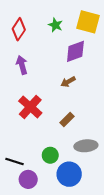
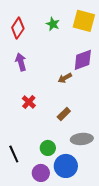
purple diamond: (75, 51) -> (83, 60), moved
red cross: (30, 107) -> (29, 102), size x0.6
black line: (15, 162) -> (14, 154), turned 48
purple circle: (28, 179) -> (41, 173), moved

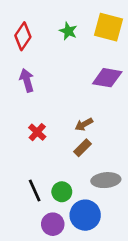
purple diamond: (83, 60) -> (107, 78), turned 30
brown arrow: (65, 78) -> (84, 124), moved
black line: (14, 154) -> (35, 190), moved

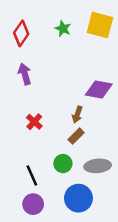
purple diamond: (107, 78) -> (99, 89), moved
brown arrow: (84, 124) -> (77, 115), turned -42
green circle: (62, 192) -> (63, 164), moved
purple circle: (53, 224) -> (33, 204), moved

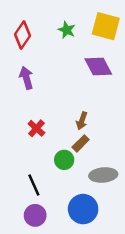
purple diamond: (99, 89) -> (98, 67), moved, turned 52
green circle: (63, 164) -> (64, 160), moved

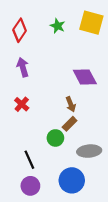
purple diamond: (98, 67) -> (85, 77), moved
brown arrow: (82, 121) -> (71, 104), turned -40
red cross: (36, 128) -> (22, 104), moved

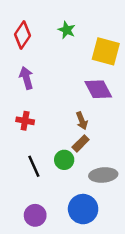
yellow square: (91, 23) -> (106, 51), moved
red cross: (22, 104) -> (25, 121), turned -32
black line: (29, 160) -> (34, 166), moved

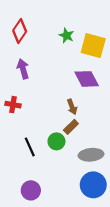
green star: (67, 30) -> (66, 35), moved
red cross: (25, 121) -> (13, 105), moved
blue circle: (83, 209) -> (93, 185), moved

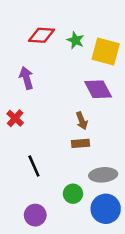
red diamond: (20, 31) -> (42, 35), moved, turned 60
red cross: (13, 105) -> (15, 118), turned 32
brown rectangle: (71, 127) -> (80, 143), turned 40
green circle: (56, 141) -> (73, 194), moved

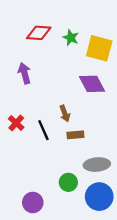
red cross: (15, 118) -> (16, 123), moved
brown arrow: (82, 121) -> (65, 114), moved
black line: (34, 166) -> (43, 130), moved

